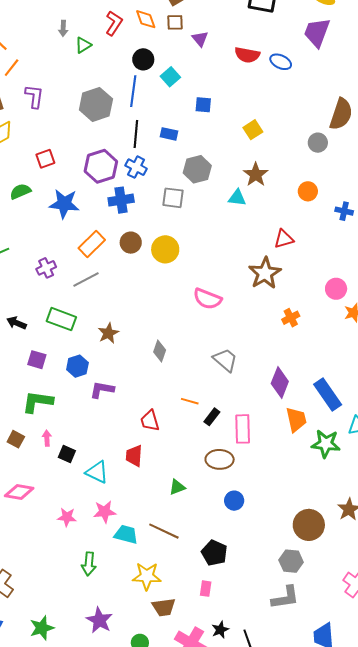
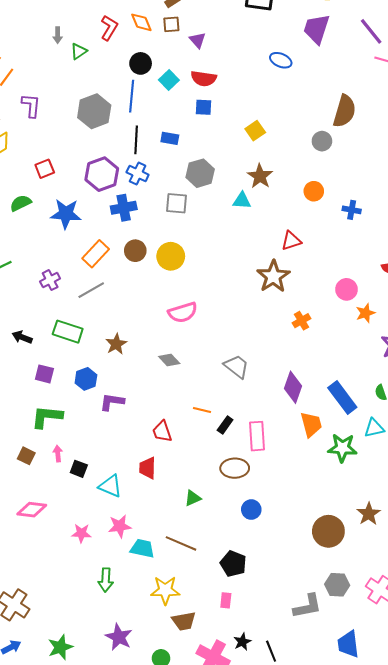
red semicircle: (247, 55) -> (204, 78), moved
pink semicircle: (207, 299) -> (183, 312), moved, turned -36
gray diamond: (160, 351) -> (169, 360), turned -60
gray hexagon: (291, 561) -> (337, 585), moved

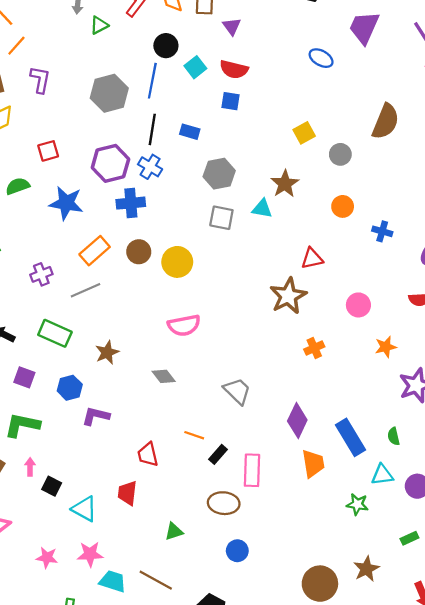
yellow square: (255, 131) -> (304, 133), moved
gray circle: (322, 141) -> (340, 154), moved
gray square: (177, 203) -> (221, 218), moved
pink circle: (346, 289) -> (358, 305), moved
green star: (342, 448) -> (357, 504), moved, size x0.7

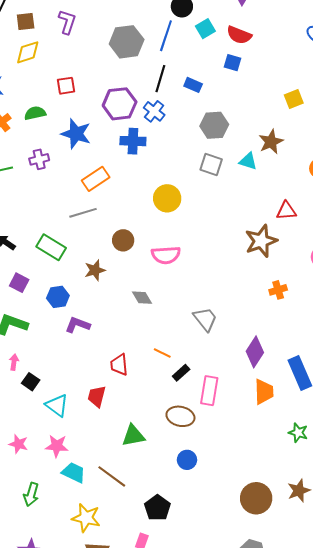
brown circle: (139, 252) -> (123, 240), moved
purple cross: (41, 274) -> (39, 159), moved
green triangle: (174, 531) -> (133, 436), size x1.4

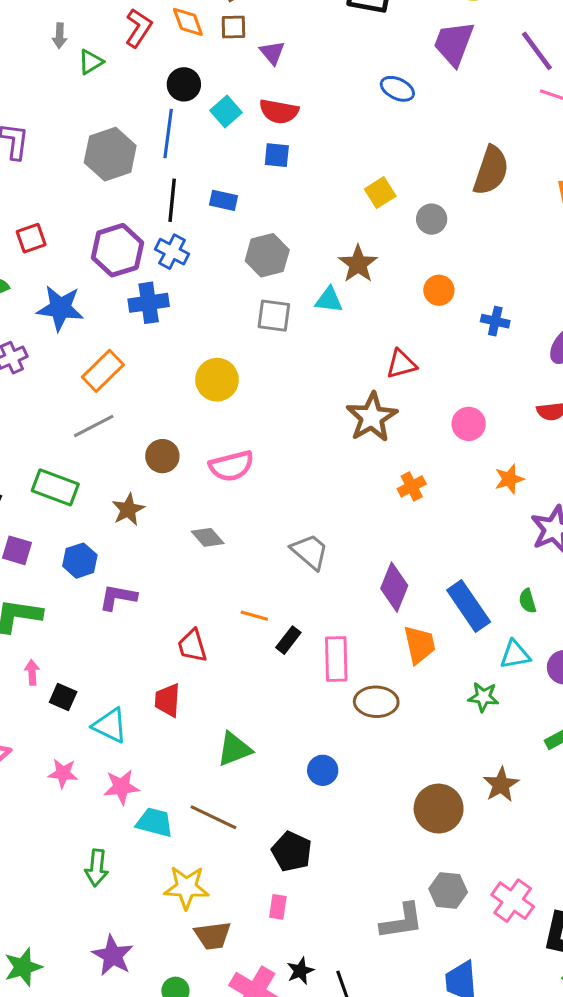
brown ellipse: (180, 416) -> (376, 702), moved
pink star: (18, 444) -> (63, 773), moved

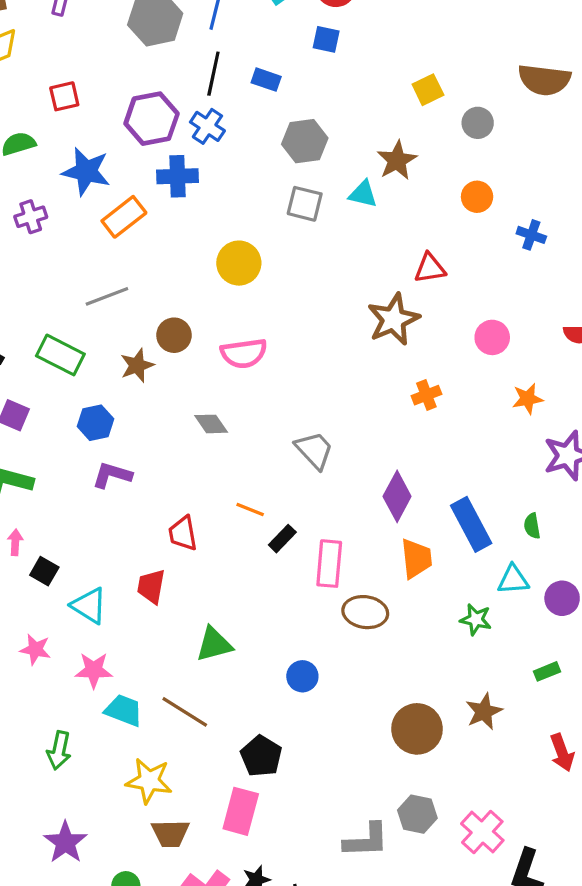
brown semicircle: (491, 170) -> (544, 80), turned 72
orange rectangle: (103, 371) -> (124, 217), moved
brown star: (128, 509) -> (137, 365), moved
blue hexagon: (80, 561) -> (95, 423), moved
pink rectangle: (278, 907) -> (241, 811), size x1.8

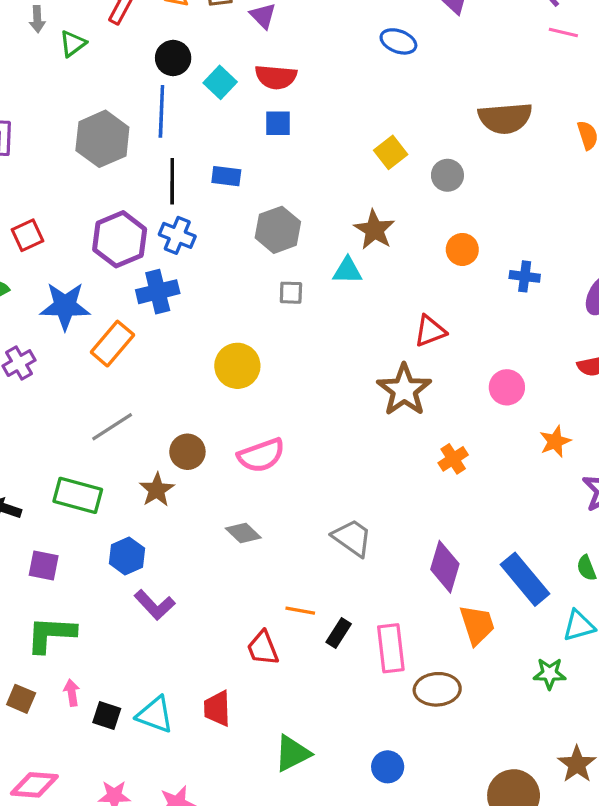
gray square: (305, 204) -> (291, 293), size x0.7
purple L-shape: (112, 475) -> (155, 605), turned -138
red trapezoid: (183, 533) -> (263, 648), moved
cyan triangle: (89, 606) -> (155, 715), moved

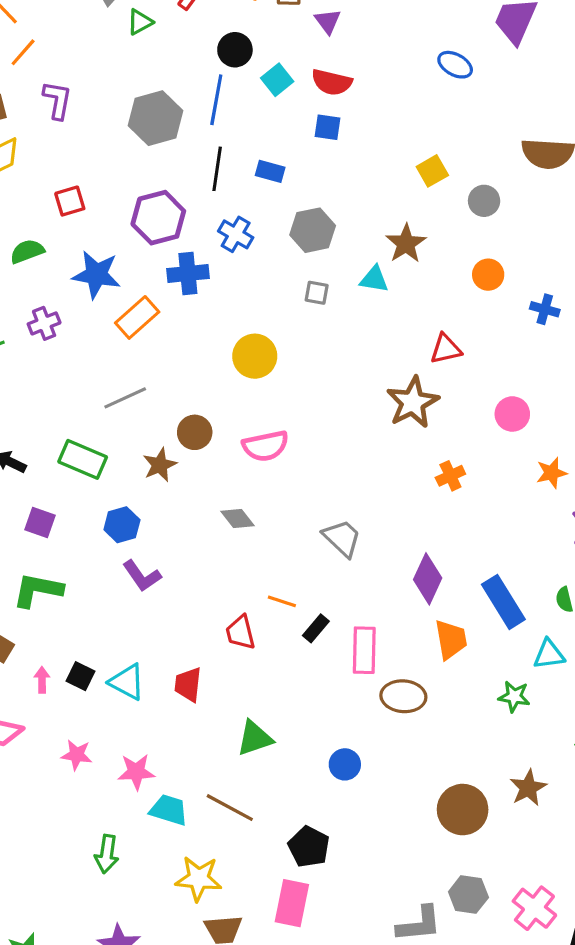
blue cross: (177, 235) -> (236, 234), moved
pink arrow: (72, 693) -> (42, 680), moved

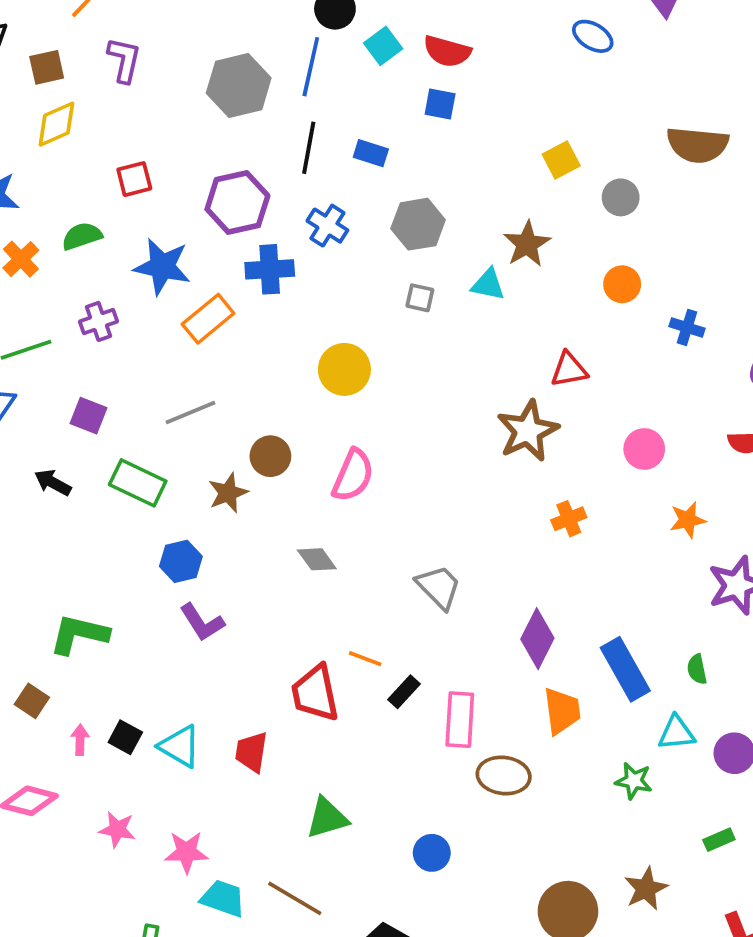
pink semicircle: (265, 446) -> (353, 475), turned -57
purple square: (40, 523) -> (88, 416), moved
red trapezoid: (240, 632) -> (315, 693), size x1.4

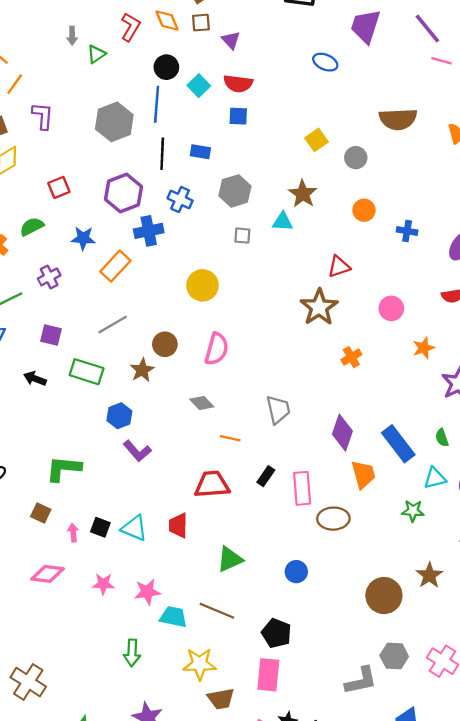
blue star: (162, 267) -> (83, 238), size x0.7
gray trapezoid: (439, 587) -> (278, 410), turned 40
orange line: (365, 659) -> (230, 438), moved
red trapezoid: (315, 693) -> (212, 484), turned 105

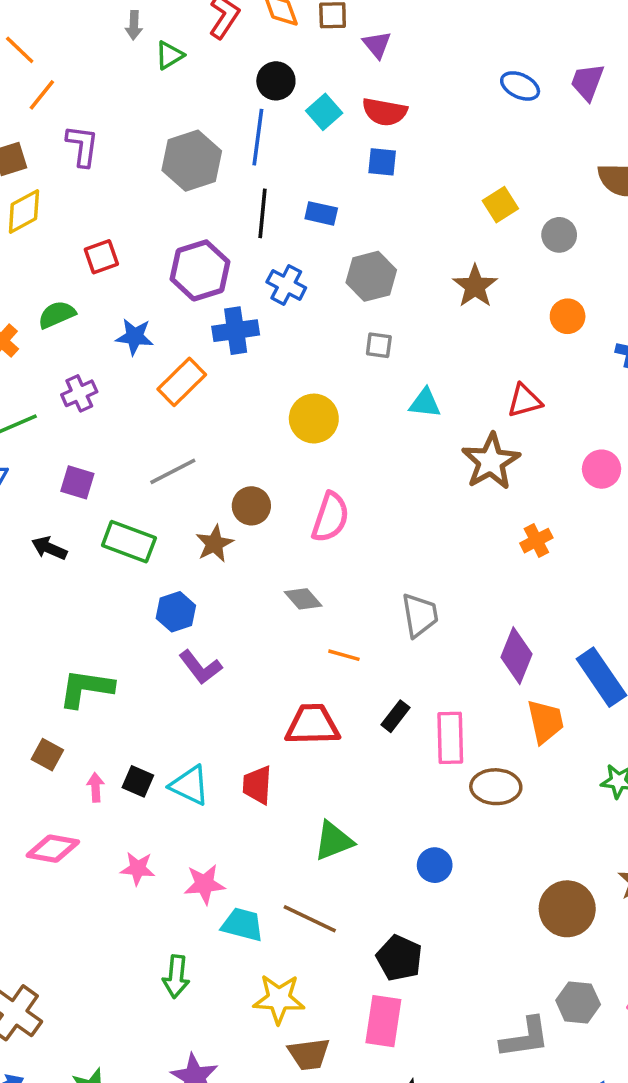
purple trapezoid: (365, 26) -> (587, 82), moved, size x0.7
cyan triangle: (283, 222) -> (425, 403), moved

